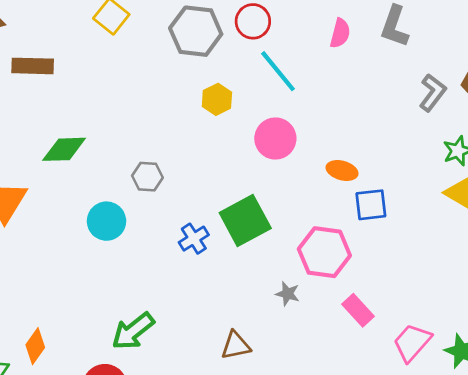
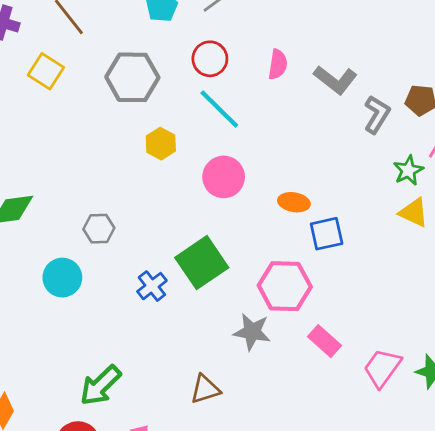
red circle: (253, 21) -> (210, 59), moved
gray L-shape: (395, 26) -> (335, 80), moved, turned -66
gray star: (288, 294) -> (252, 332), size x1.5

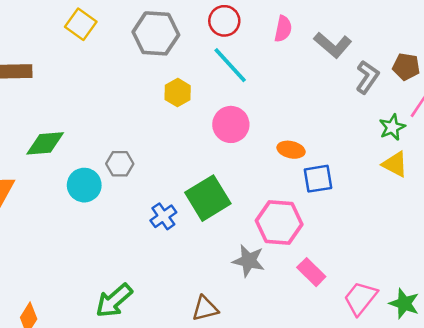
cyan circle: (62, 278) -> (84, 185), moved

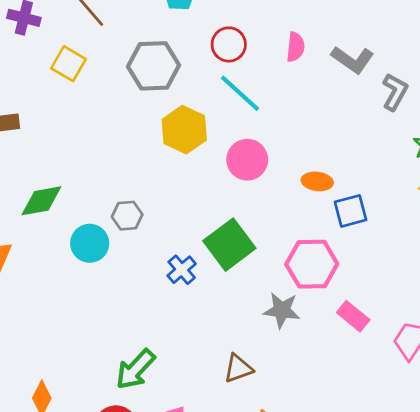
yellow hexagon: (178, 93) -> (184, 130), size x1.5

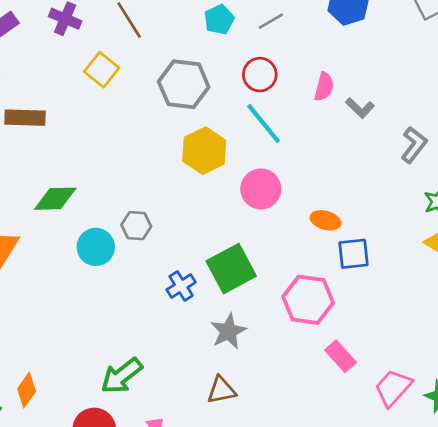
gray L-shape: (353, 60) -> (360, 108), moved, size x0.7
gray star: (282, 310) -> (228, 331), moved, turned 30

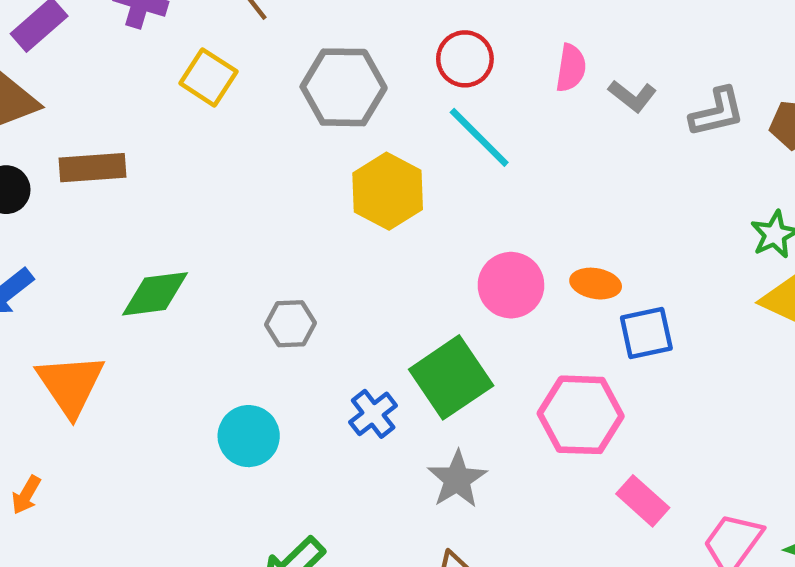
gray L-shape: (414, 145) -> (717, 112), moved, turned 45
pink circle: (261, 189) -> (511, 285), moved
cyan circle: (96, 247) -> (249, 436), moved

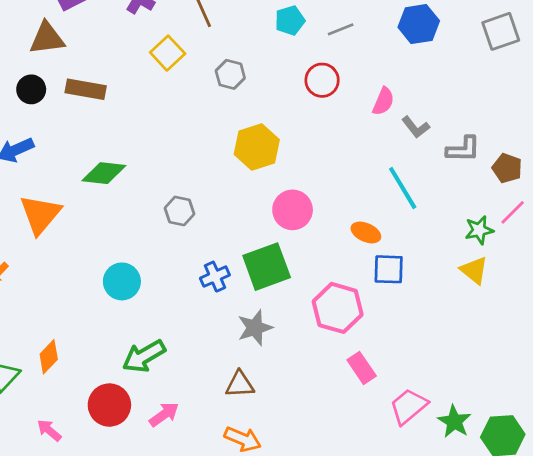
gray hexagon: (344, 87) -> (230, 74), moved, size x0.6
cyan line: (479, 137) -> (403, 188), moved
pink circle: (511, 285) -> (293, 210), moved
cyan circle: (249, 436) -> (122, 281), moved

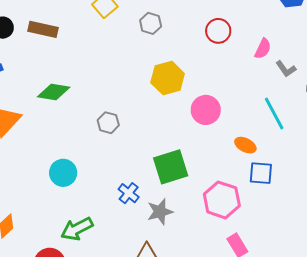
pink circle: (293, 210) -> (206, 110), moved
blue cross: (215, 277) -> (129, 193), moved, turned -30

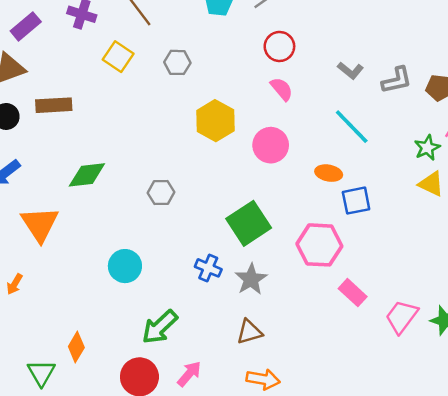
red circle: (218, 31) -> (279, 46), moved
pink semicircle: (263, 49) -> (282, 89), moved, turned -50

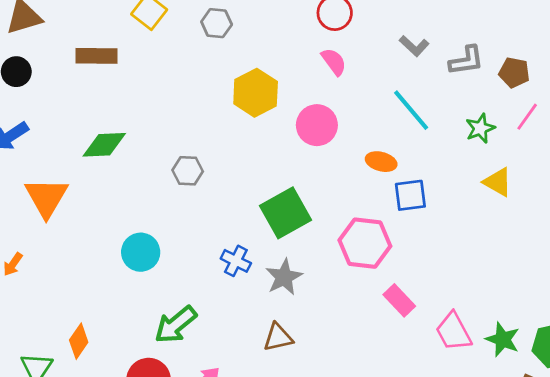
brown rectangle: (54, 105) -> (97, 56), moved
green star: (427, 148) -> (480, 128), moved
pink trapezoid: (402, 317) -> (453, 332), turned -69

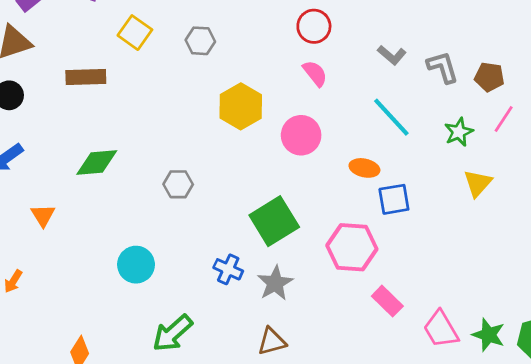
gray L-shape: (466, 61) -> (443, 67), turned -96
yellow triangle: (498, 182) -> (478, 183), turned 44
orange triangle: (46, 197) -> (43, 215), size x0.6

